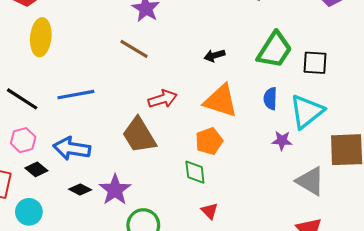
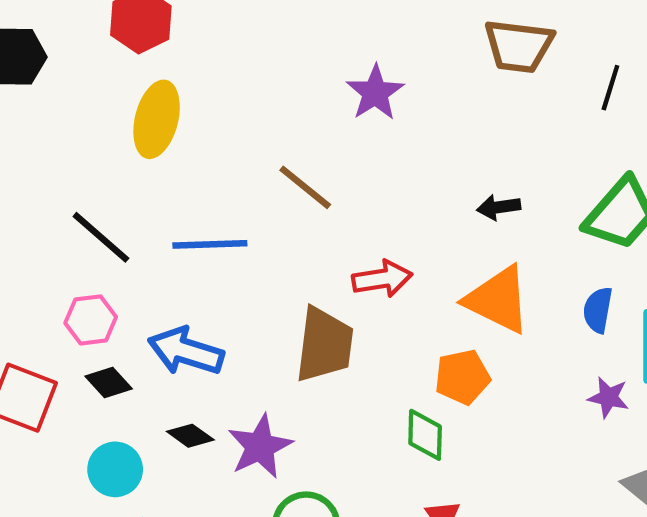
brown line: (134, 49) -> (305, 187), moved
brown trapezoid: (139, 135) -> (324, 345), turned -150
cyan circle: (29, 212) -> (115, 469), moved

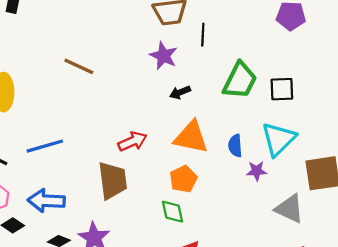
black line: (610, 88) -> (203, 35), moved
purple star: (375, 93) -> (164, 56), moved
brown line: (305, 187) -> (79, 66), moved
blue semicircle: (598, 310) -> (235, 146), moved

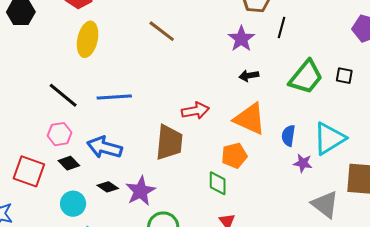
black square: (282, 89) -> (344, 76), moved, size x0.7

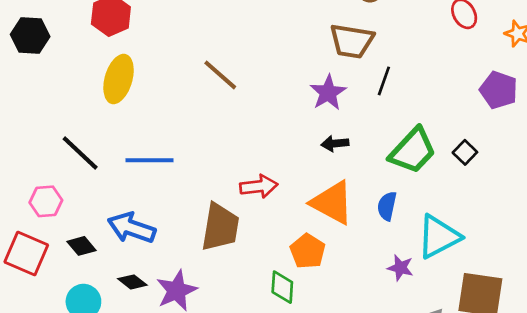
black square: (344, 76) -> (465, 152), turned 30
pink hexagon: (60, 134) -> (46, 201), moved
blue semicircle: (288, 136) -> (387, 206), moved
orange pentagon: (234, 156) -> (308, 251), turned -30

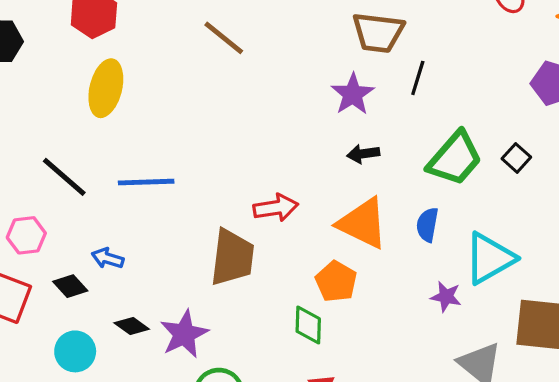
brown line: (220, 75) -> (224, 38), moved
blue arrow: (132, 228) -> (108, 258), moved, size x0.6

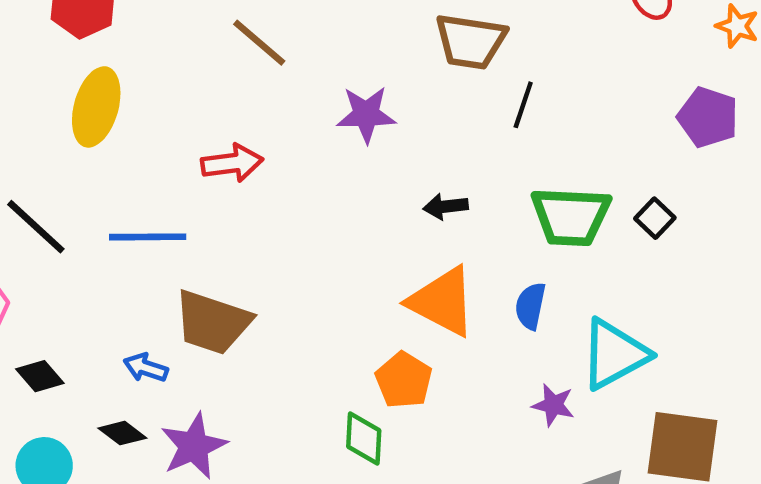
purple star: (353, 94) -> (366, 114), moved, turned 30
green trapezoid: (455, 159) -> (571, 216), turned 50
red arrow: (276, 208) -> (232, 163), moved
brown trapezoid: (232, 257) -> (212, 322), moved, turned 100
blue arrow: (108, 258) -> (146, 368), moved

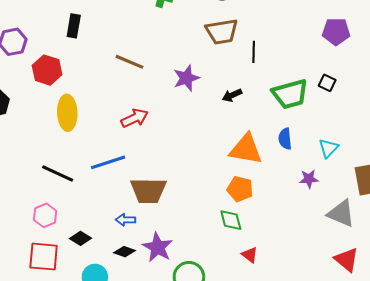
black arrow: (446, 206) -> (232, 95), moved
cyan triangle: (614, 354) -> (328, 148), size x0.6

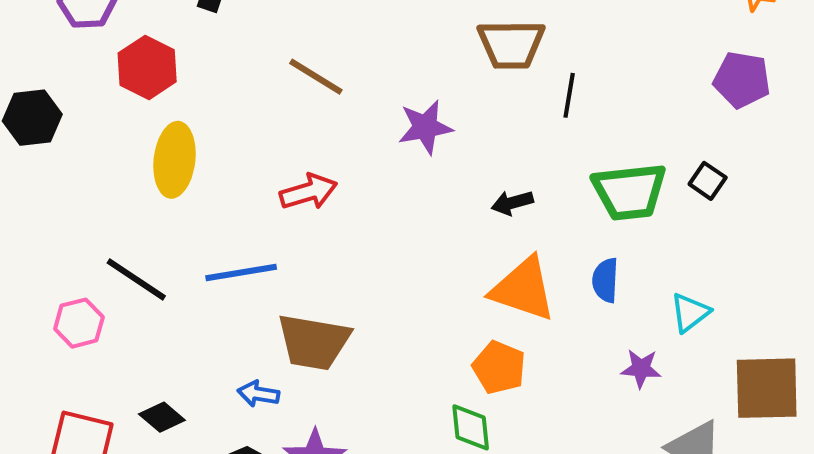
black arrow: (232, 95) -> (512, 203), moved
pink hexagon: (45, 215) -> (79, 323), moved

